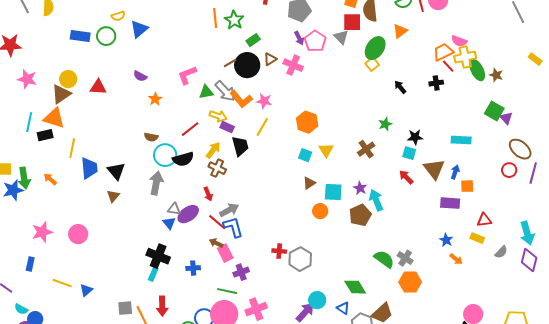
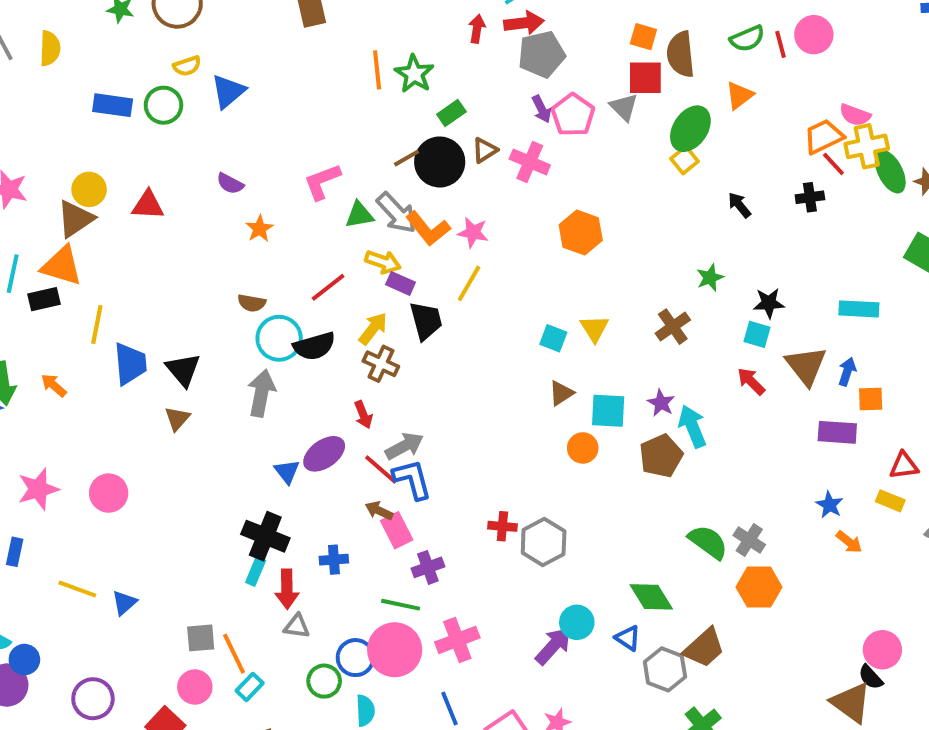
orange hexagon: (307, 122) -> (581, 233), moved
gray triangle: (174, 209) -> (297, 626), moved
red arrow: (162, 306) -> (287, 589), moved

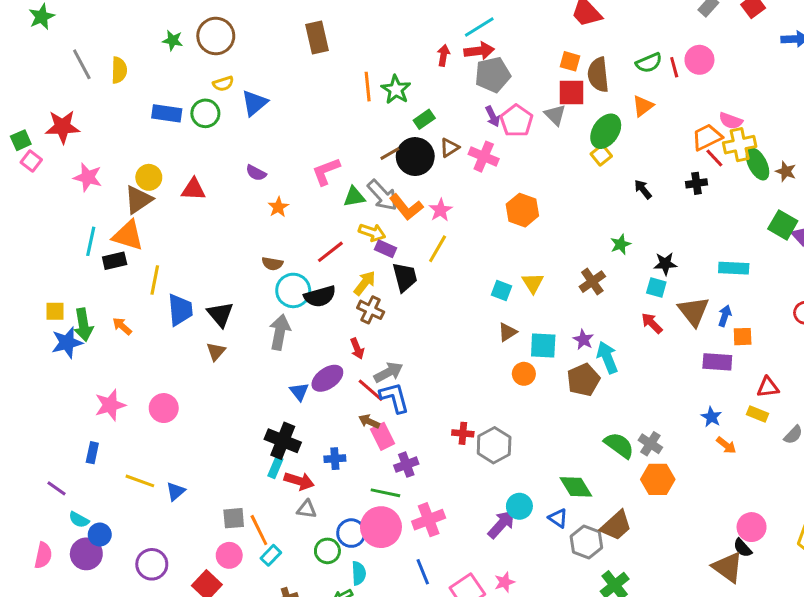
pink star: (473, 233) -> (441, 210), turned 30
red arrow: (287, 589) -> (299, 481), turned -72

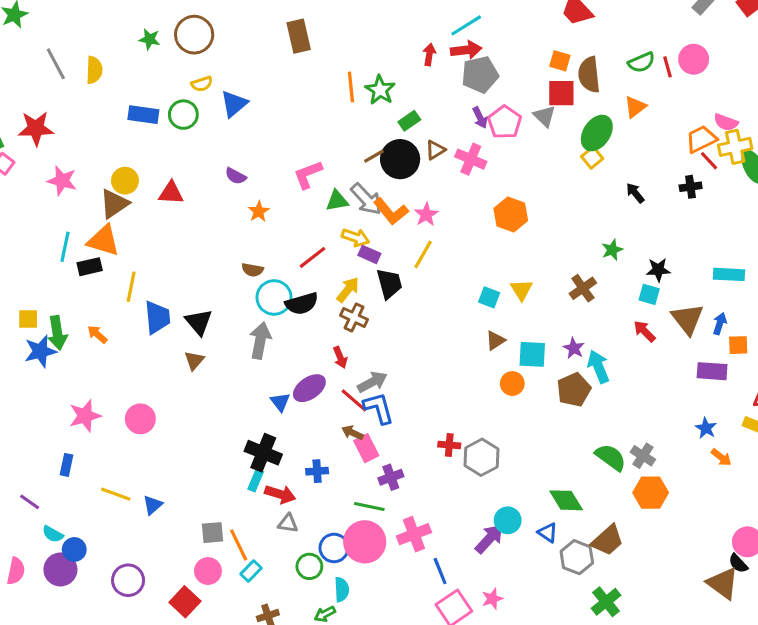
blue line: (423, 572) -> (440, 571), moved

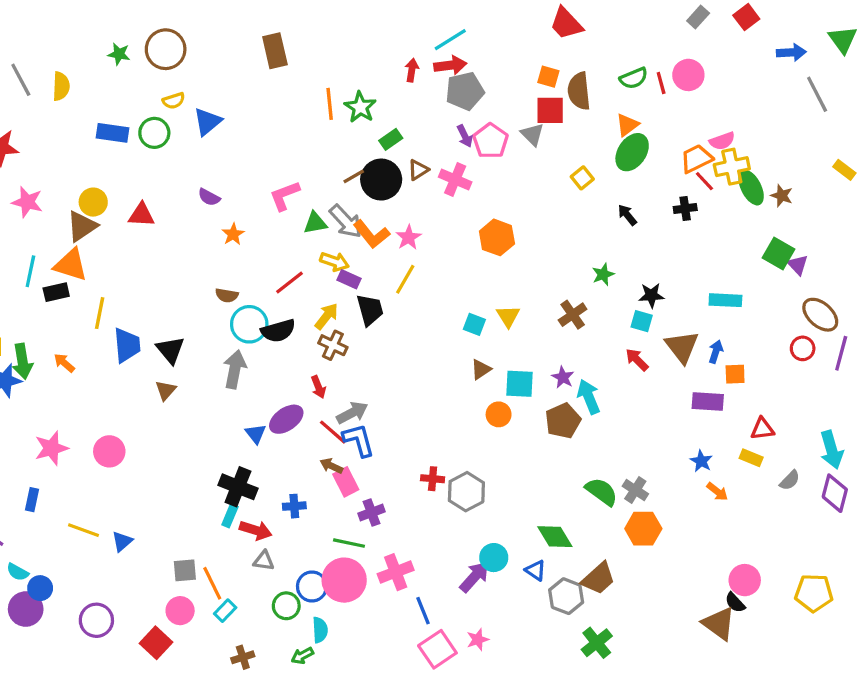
pink semicircle: (726, 122) -> (722, 141), turned -40
green ellipse: (597, 133) -> (632, 152), moved

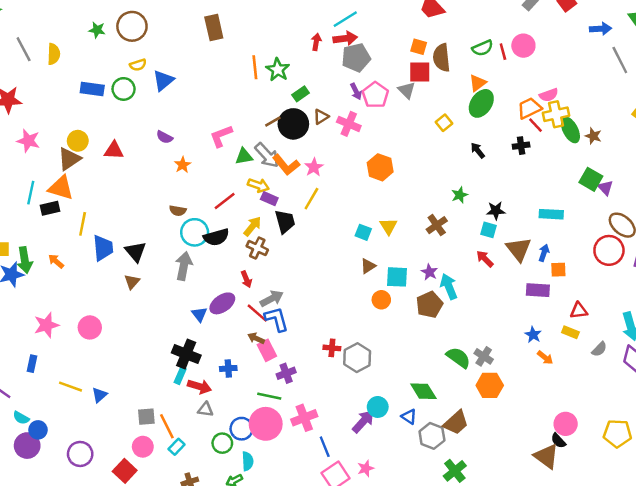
red circle: (803, 348) -> (609, 250), size x1.6

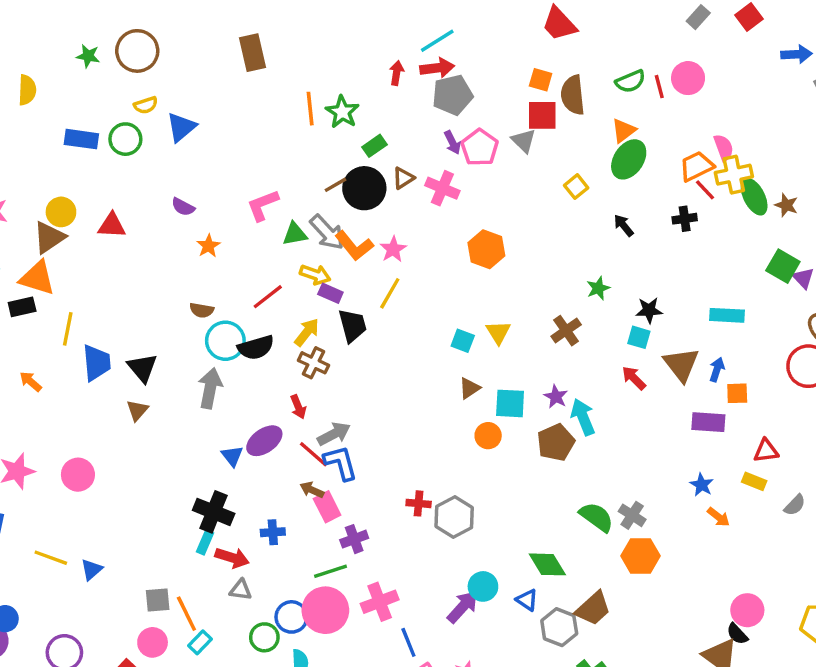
pink semicircle: (549, 95) -> (724, 148), turned -90
green line: (269, 396) -> (330, 571), turned -30

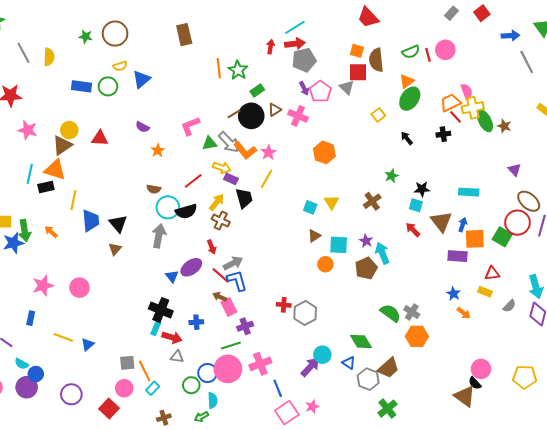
green square: (783, 266) -> (502, 237), moved
orange square: (737, 393) -> (475, 239), size x1.5

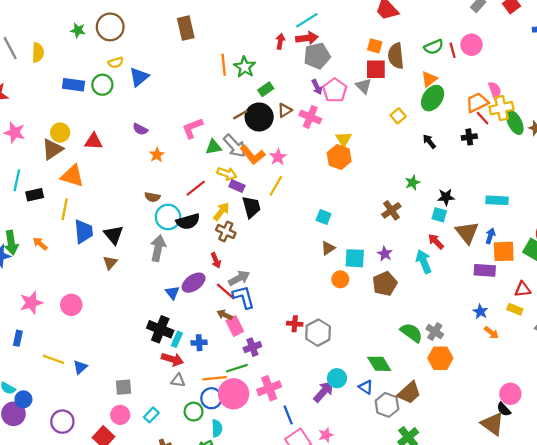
orange triangle: (55, 170) -> (72, 176), moved
yellow triangle: (332, 202) -> (344, 139), moved
cyan arrow: (382, 253) -> (424, 261), moved
cyan rectangle: (156, 328) -> (177, 339), moved
orange line: (145, 371) -> (215, 378), moved, turned -70

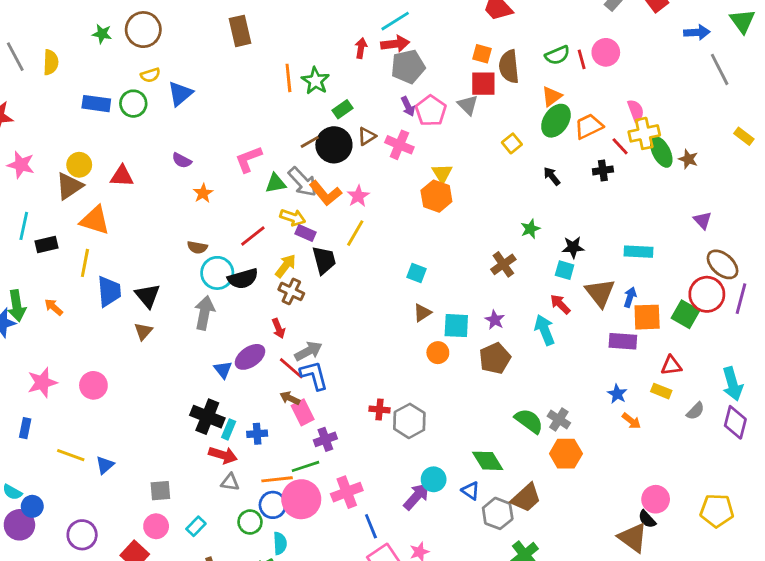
orange trapezoid: (477, 103) -> (589, 126), moved

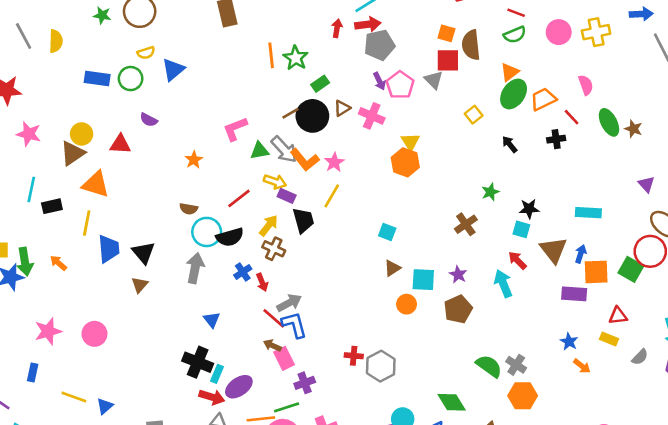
red line: (582, 59) -> (516, 13), moved, turned -54
yellow cross: (644, 133) -> (596, 32), moved
purple semicircle: (182, 160) -> (149, 120), moved
purple ellipse: (250, 357) -> (239, 387), moved
blue cross: (257, 434) -> (243, 272), moved, turned -30

